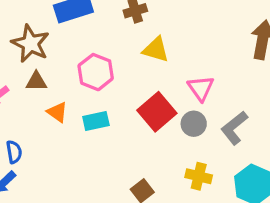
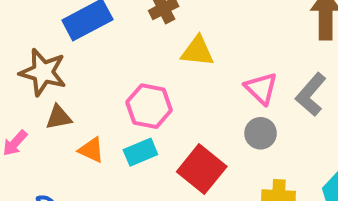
pink hexagon: (96, 72) -> (149, 106), moved
red square: (157, 112) -> (202, 169), moved
gray L-shape: (234, 128) -> (311, 94), moved

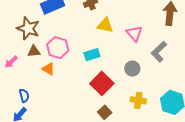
pink triangle: (261, 88) -> (134, 33), moved
pink hexagon: (149, 106) -> (58, 48), moved
cyan rectangle: (140, 152) -> (92, 55), moved

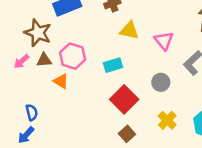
pink arrow: (11, 62) -> (22, 61), moved
yellow cross: (138, 100) -> (167, 120), turned 35

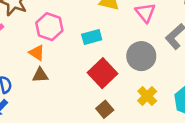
brown triangle: (44, 60) -> (40, 75), moved
gray circle: (161, 82) -> (141, 56), size x1.5

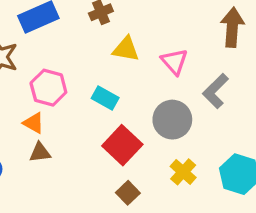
cyan rectangle: (92, 37) -> (105, 98), turned 48

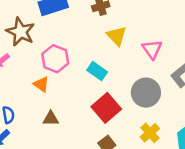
yellow triangle: (126, 49) -> (117, 36), turned 30
brown triangle: (40, 152) -> (51, 119), moved

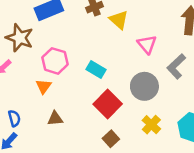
yellow triangle: (117, 36) -> (119, 20), moved
orange triangle: (41, 84) -> (44, 86), turned 35

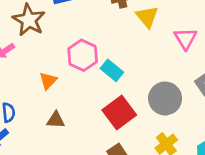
pink triangle: (147, 44) -> (186, 39), moved
pink hexagon: (55, 61) -> (83, 55), moved

